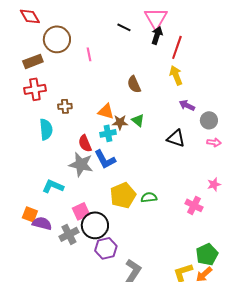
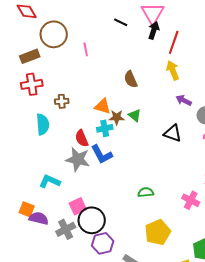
yellow pentagon: (123, 195) -> (158, 232), moved

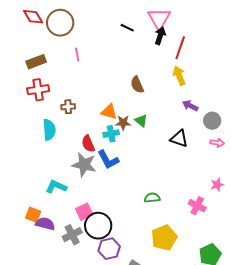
brown circle: (54, 34) -> (60, 23), moved
pink line: (86, 49) -> (77, 55), moved

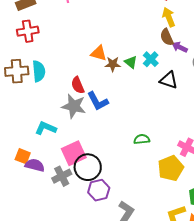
brown semicircle: (137, 85) -> (167, 37), moved
brown cross: (68, 107) -> (17, 71), moved, size x1.6
cyan cross: (111, 134) -> (151, 59), moved, turned -35
pink square: (84, 212) -> (74, 153), size x1.4
yellow pentagon: (164, 238) -> (171, 168), moved

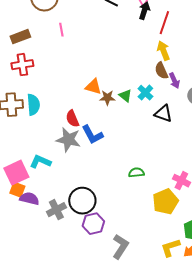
purple arrow: (180, 47) -> (174, 81), turned -140
pink square: (74, 153) -> (16, 173), moved

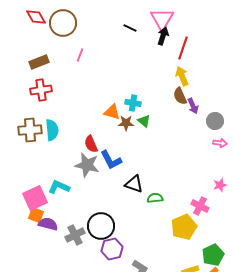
pink line: (61, 30) -> (80, 55), turned 32
cyan cross: (145, 93) -> (133, 103), moved, turned -35
black triangle: (163, 114) -> (134, 184), moved

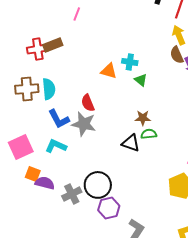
brown rectangle: (39, 62) -> (53, 45), moved
brown star: (126, 123) -> (143, 118), moved
blue L-shape: (111, 160) -> (59, 119), moved
pink square: (35, 198) -> (21, 147), moved
green semicircle: (155, 198) -> (149, 134), moved

